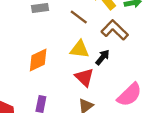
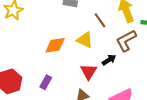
brown L-shape: (115, 30) -> (126, 41), turned -90
yellow triangle: (80, 49) -> (85, 40), moved

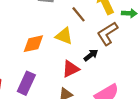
red triangle: (89, 72) -> (71, 69), turned 36
purple rectangle: (46, 82) -> (26, 83), size x1.5

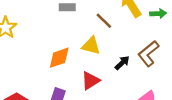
brown L-shape: (107, 33) -> (148, 53), moved
red triangle: (71, 69) -> (90, 81), moved

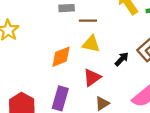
brown line: (104, 21) -> (88, 21), moved, turned -42

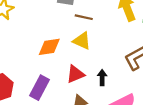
black arrow: (122, 59) -> (102, 78), moved, turned -56

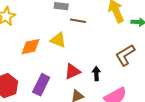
yellow triangle: (82, 41) -> (58, 40), moved
orange diamond: (49, 47) -> (31, 47), moved

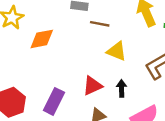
yellow triangle: (58, 40) -> (117, 51), moved
orange diamond: (31, 47) -> (42, 39), moved

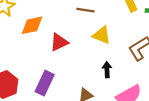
red triangle: (92, 86) -> (59, 42), moved

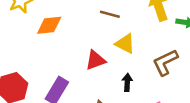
red triangle: (59, 42) -> (95, 60), moved

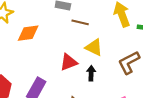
black arrow: (127, 82) -> (91, 73), moved

